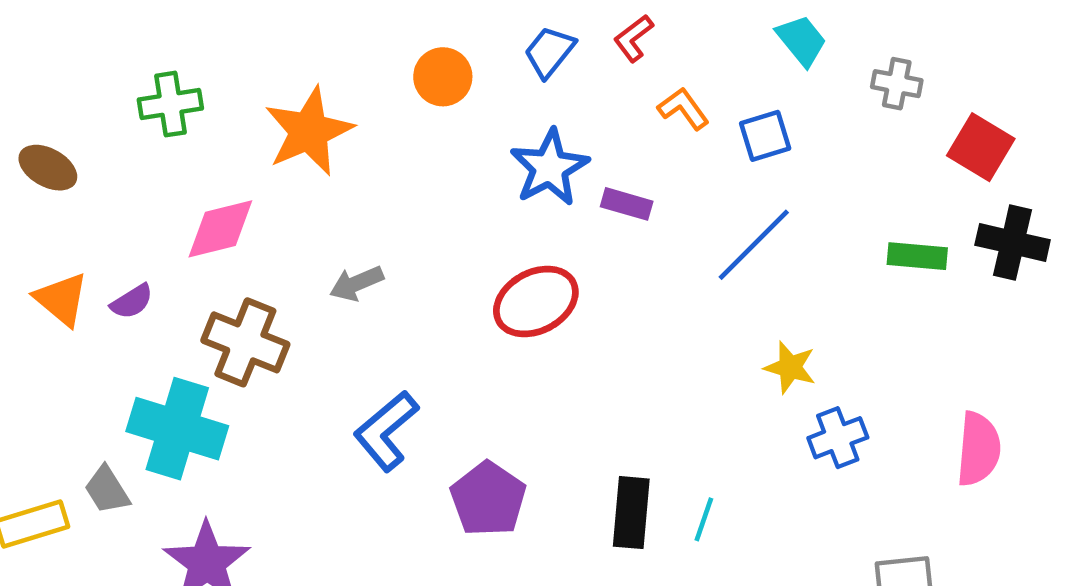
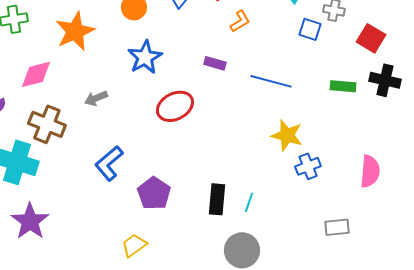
orange L-shape: (683, 109) -> (240, 21), turned 95
blue square: (765, 136) -> (310, 29), moved, turned 35
blue star: (549, 168) -> (145, 57), moved
blue line: (754, 245) -> (271, 81), turned 60
yellow star: (790, 367) -> (287, 135), size x1.4

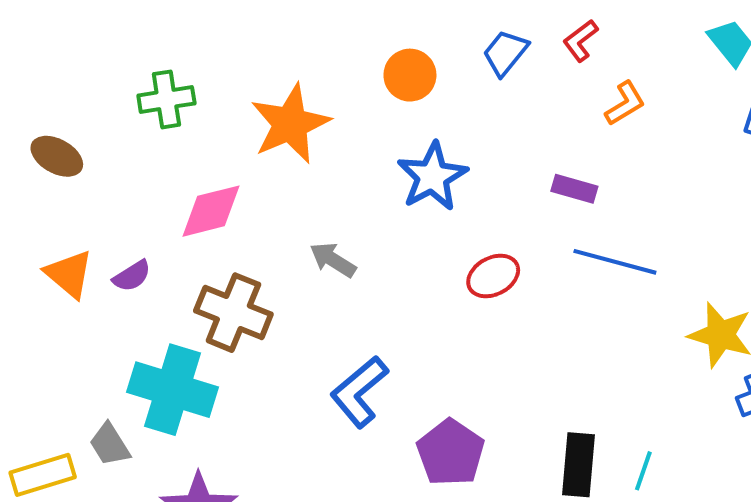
blue line: (271, 81) -> (615, 262), moved
gray arrow: (96, 98) -> (333, 260), turned 55
red ellipse: (175, 106) -> (493, 276), size x0.7

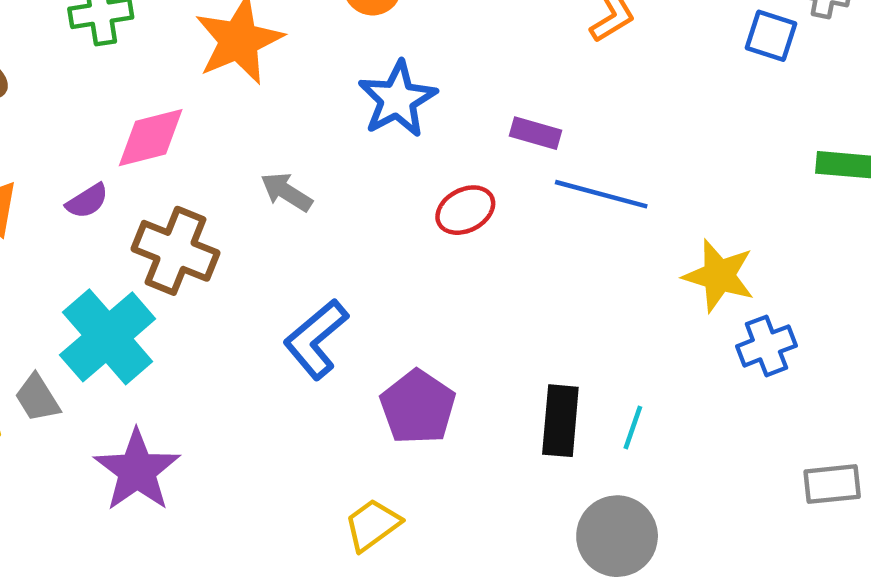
purple rectangle: (574, 189) -> (536, 133), moved
purple semicircle: (132, 276) -> (87, 201), moved
cyan cross: (173, 390) -> (108, 337), turned 32

